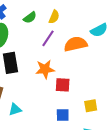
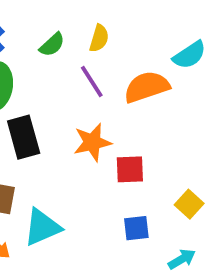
purple line: (48, 38) -> (92, 82), turned -60
yellow square: (91, 106) -> (189, 204), turned -32
cyan triangle: (15, 110) -> (42, 227), size x1.5

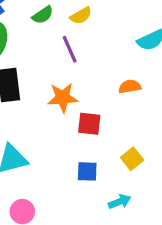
yellow semicircle: (99, 38) -> (81, 16), turned 35
orange semicircle: (147, 87) -> (130, 87), moved, size x0.6

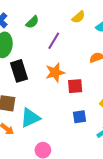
yellow semicircle: (81, 16) -> (78, 17), moved
purple line: (70, 49) -> (54, 41), turned 66

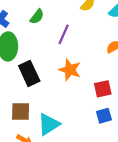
orange star: (55, 73) -> (70, 70), turned -30
red square: (75, 86) -> (103, 89), moved

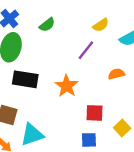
purple line: (64, 34) -> (86, 50), moved
black rectangle: (29, 73) -> (25, 79), turned -70

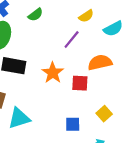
orange semicircle: (116, 74) -> (100, 62), size x1.5
red square: (94, 113) -> (80, 83), moved

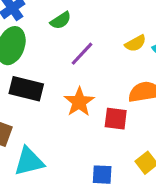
yellow semicircle: (86, 16) -> (135, 43), moved
purple line: (72, 39) -> (82, 54), moved

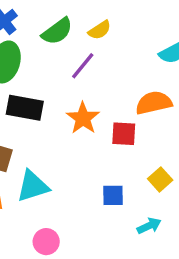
green semicircle: (61, 20) -> (57, 31), size x1.4
yellow semicircle: (135, 43) -> (100, 30), moved

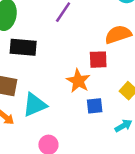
orange star: (83, 118) -> (78, 81), moved

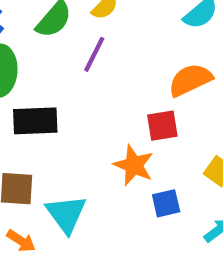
cyan triangle: (35, 105) -> (66, 214), turned -36

